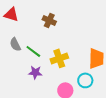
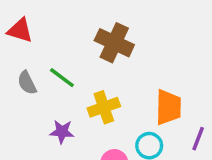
brown cross: (49, 20) -> (114, 43), moved, size x1.5
green line: (33, 51) -> (62, 78), moved

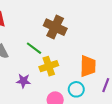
green line: (62, 78) -> (34, 48), moved

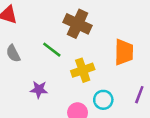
yellow cross: (49, 66) -> (83, 70), moved
orange trapezoid: (88, 66) -> (124, 52), moved

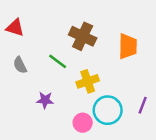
orange trapezoid: (124, 52) -> (128, 46), moved
cyan circle: (103, 100) -> (108, 110), size x1.5

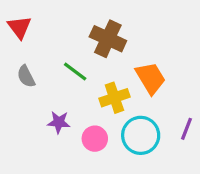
red triangle: (15, 28) -> (19, 27), turned 36
orange trapezoid: (128, 46) -> (150, 78), moved, turned -32
pink circle: (83, 123) -> (95, 139), moved

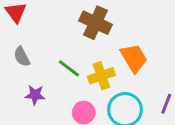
green line: (75, 71) -> (69, 68), moved
purple star: (59, 122) -> (35, 95), moved

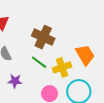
brown cross: (95, 23) -> (43, 37), moved

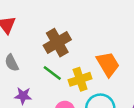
brown cross: (43, 37) -> (57, 43), turned 35

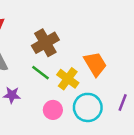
yellow cross: (80, 79) -> (68, 79), turned -35

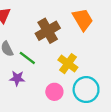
orange trapezoid: (95, 64) -> (83, 19), moved
green line: (40, 73) -> (27, 58), moved

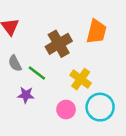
orange trapezoid: (83, 19) -> (96, 32), turned 45

